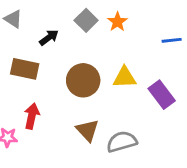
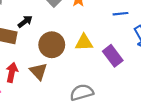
black arrow: (49, 38) -> (25, 21), moved
brown triangle: (87, 130) -> (38, 71), moved

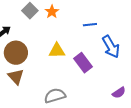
brown circle: (52, 45) -> (16, 53), moved

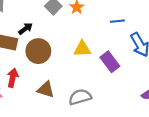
brown triangle: (16, 77) -> (46, 90), moved, turned -30

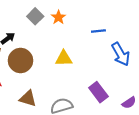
purple rectangle: (110, 62) -> (98, 92), moved

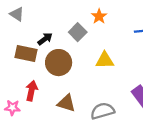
gray square: (35, 16) -> (78, 32), moved

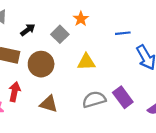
black arrow: (45, 39) -> (28, 30), moved
gray semicircle: (102, 111) -> (94, 99), moved

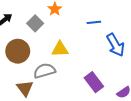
gray semicircle: (94, 99) -> (44, 71), moved
brown triangle: (49, 104) -> (25, 88), turned 36

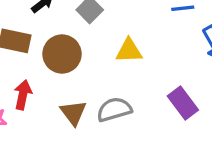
gray semicircle: (44, 71) -> (114, 109), moved

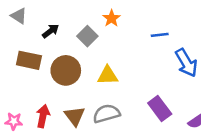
yellow triangle: (129, 51) -> (108, 75), moved
red arrow: (23, 95) -> (43, 116), moved

